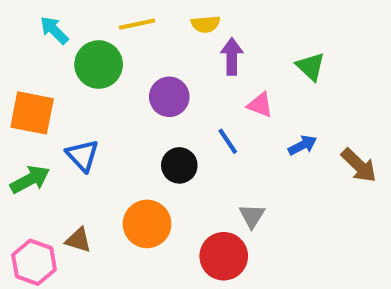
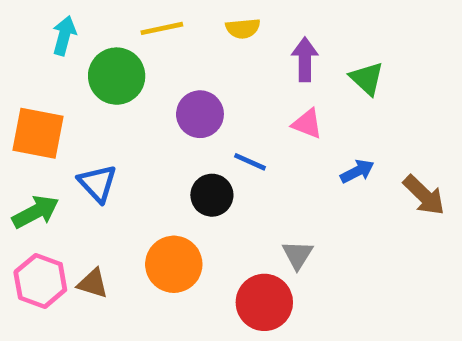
cyan arrow: (54, 30) -> (64, 36), turned 60
purple arrow: (232, 56) -> (305, 59), moved
blue line: (228, 141) -> (250, 162), moved, turned -32
pink hexagon: (34, 262) -> (40, 281), moved

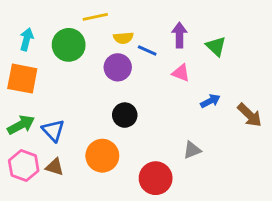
yellow semicircle: (243, 28) -> (123, 38), moved
cyan arrow: (64, 36) -> (27, 39), moved
blue line: (250, 162) -> (147, 51), moved
blue triangle: (98, 183) -> (53, 130), moved
gray triangle: (298, 255) -> (192, 150), moved, turned 36

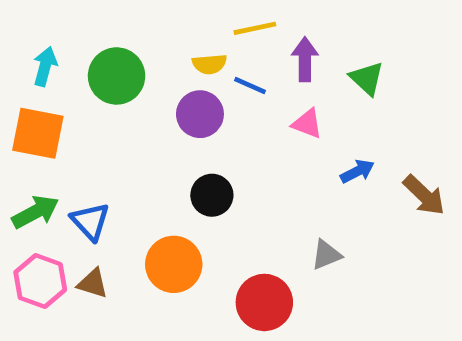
yellow line: (95, 17) -> (255, 28), moved

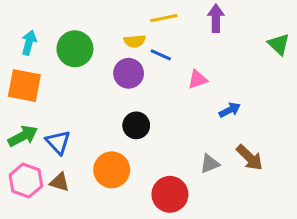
purple arrow: (305, 59) -> (216, 18), moved
green triangle: (367, 78) -> (279, 44), moved
pink triangle: (307, 124) -> (197, 79), turned -40
brown arrow: (424, 195) -> (250, 158), moved

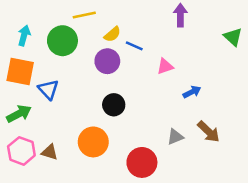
yellow line: (164, 18) -> (84, 15), moved
yellow semicircle: (135, 41) -> (112, 34), turned -36
blue triangle: (58, 142) -> (48, 89), moved

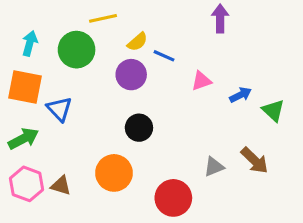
green triangle: (233, 37) -> (273, 111), moved
blue arrow: (192, 92) -> (240, 95), moved

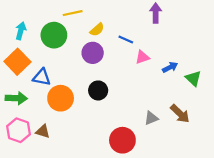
blue line: (164, 56) -> (126, 40), moved
orange square: (25, 87) -> (17, 62), turned 35
blue triangle: (59, 109) -> (42, 77), turned -36
green arrow: (23, 139) -> (16, 98), turned 30
orange circle: (114, 173) -> (61, 98), moved

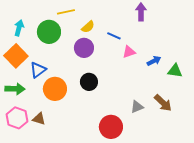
blue triangle: (42, 77) -> (38, 70), turned -48
green triangle: (193, 78) -> (175, 71), turned -35

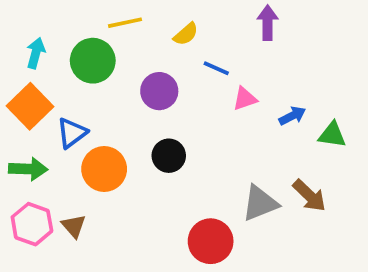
yellow semicircle: (88, 27) -> (186, 34), moved
gray triangle: (137, 107) -> (260, 203), size x1.5
brown triangle: (39, 119) -> (74, 226), turned 32

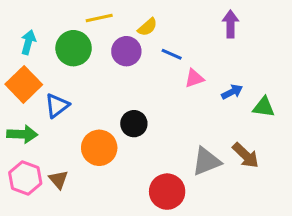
purple arrow: (268, 23) -> (230, 24), moved
purple circle: (159, 91) -> (126, 51), moved
orange circle: (104, 169) -> (99, 148), moved

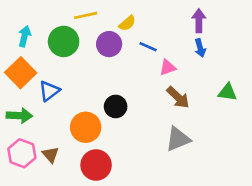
blue arrow: (232, 92) -> (200, 48), moved, turned 102
brown arrow: (246, 155) -> (178, 97), moved
red circle: (167, 192) -> (96, 165), moved

